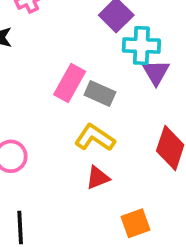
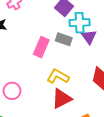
gray rectangle: (100, 93) -> (64, 39), moved
red triangle: (98, 178) -> (62, 99), size x1.5

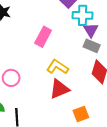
gray rectangle: (64, 39) -> (92, 46), moved

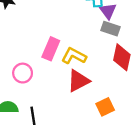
pink rectangle: (43, 37) -> (51, 49), moved

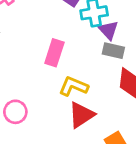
pink rectangle: (51, 49) -> (54, 53), moved

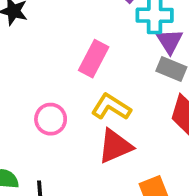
pink circle: (15, 112) -> (51, 119), moved

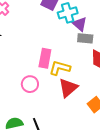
pink rectangle: (94, 59) -> (45, 58), moved

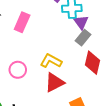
gray rectangle: (85, 38) -> (83, 38), turned -70
pink rectangle: (45, 58) -> (22, 22), moved

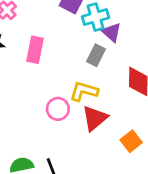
gray rectangle: (83, 38) -> (96, 55), moved
pink circle: (18, 70) -> (58, 109), moved

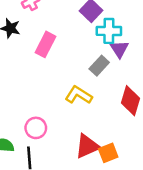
pink circle: (58, 109) -> (36, 128), moved
red triangle: (95, 118) -> (87, 146), moved

